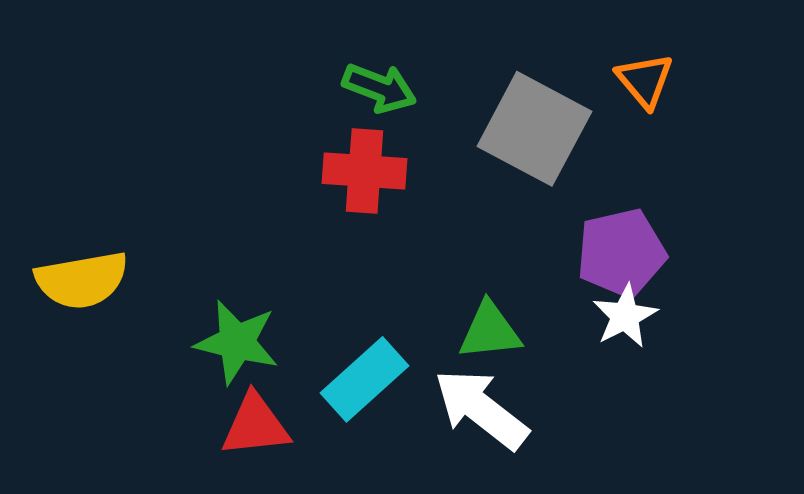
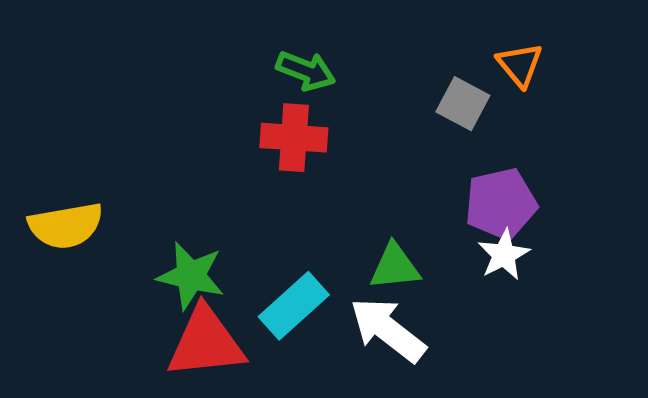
gray square: (534, 129) -> (463, 104), moved, size x0.6
red triangle: (255, 425) -> (206, 343), size x1.4

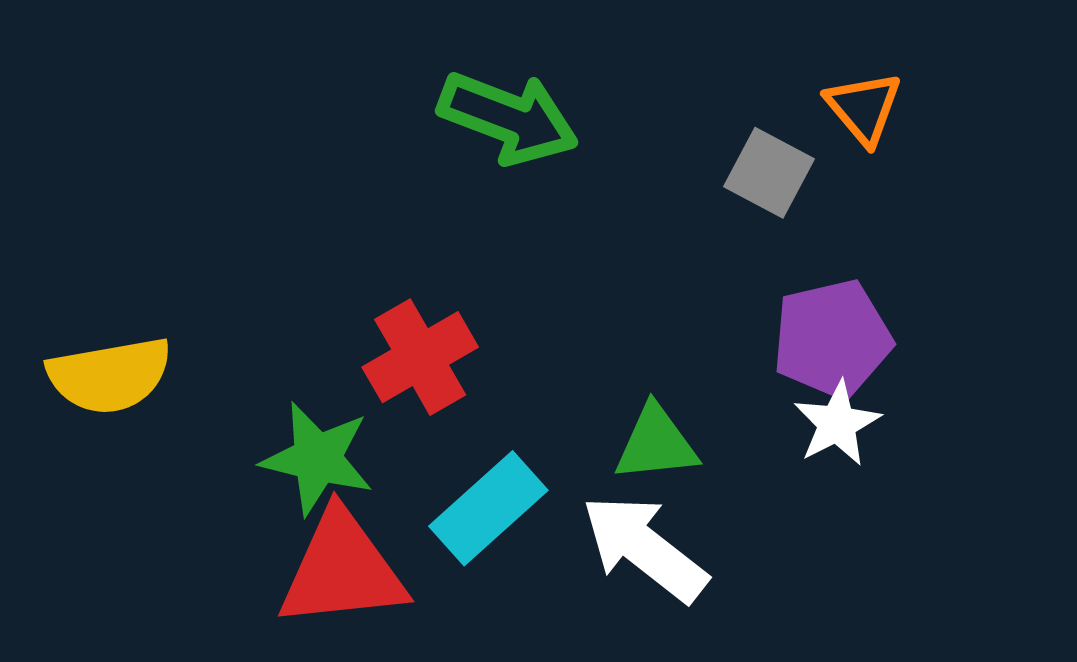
green arrow: (306, 71) -> (508, 118), size x1.4
red cross: (294, 138) -> (420, 357), moved, turned -34

